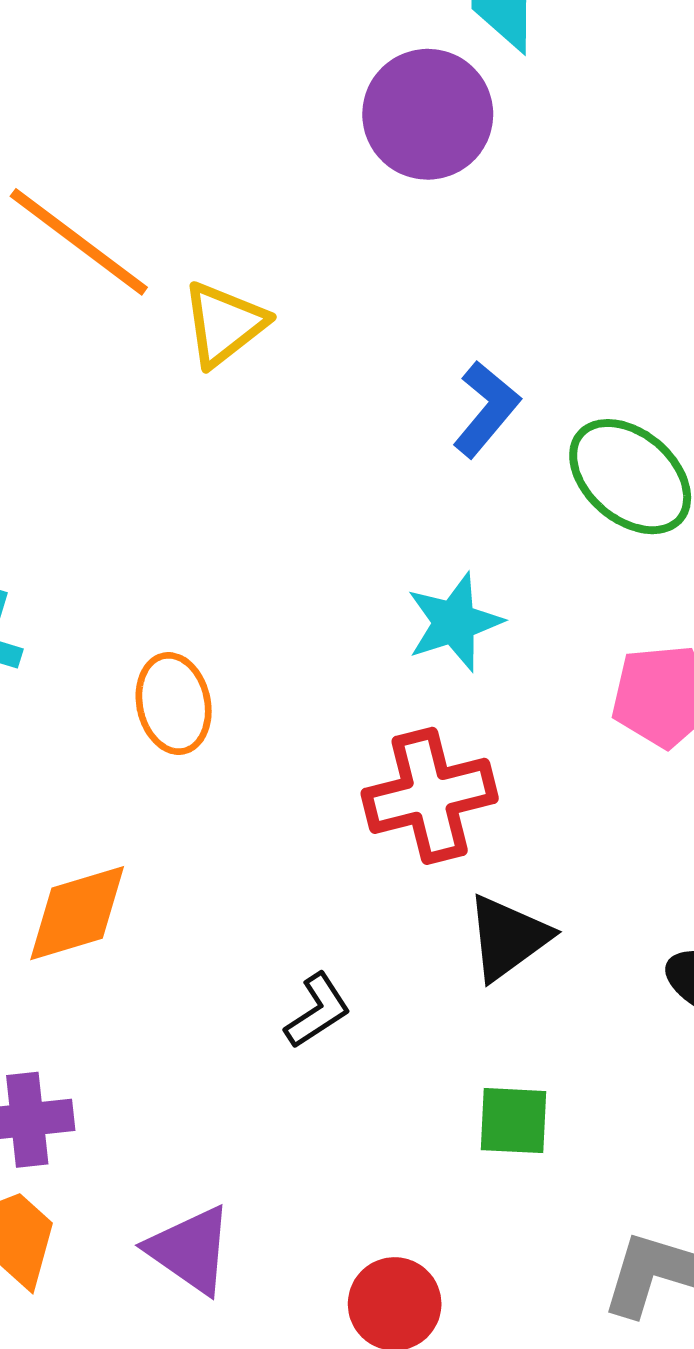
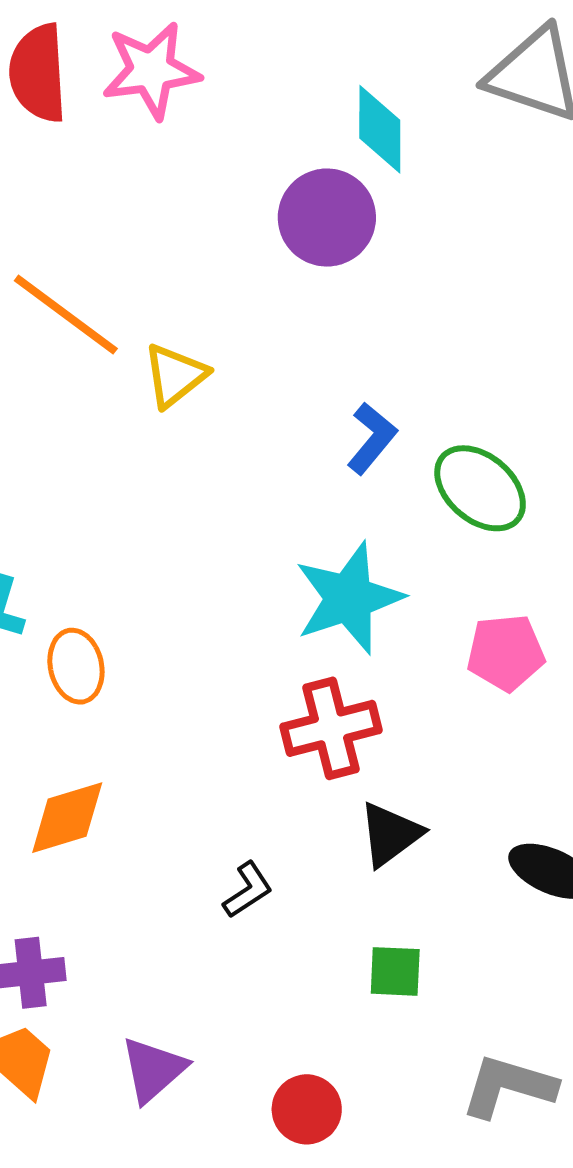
cyan star: (454, 622) -> (349, 598), size x1.5
orange ellipse: (174, 704) -> (76, 666), moved
purple triangle: (190, 1250) -> (153, 1070), turned 44

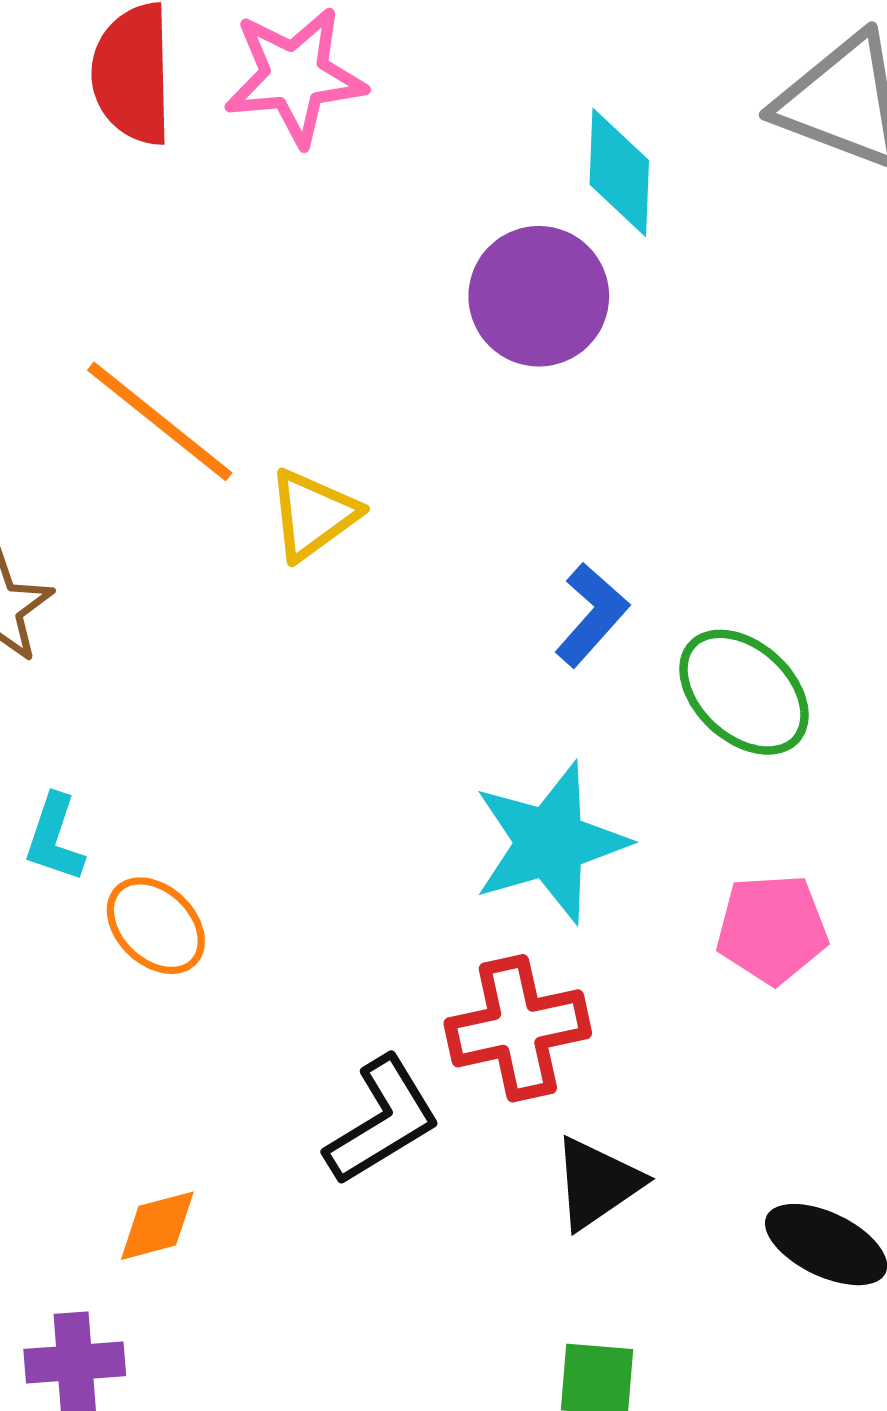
orange ellipse: (76, 666) -> (156, 926), turned -36
orange diamond: (67, 818) -> (157, 1226), moved, size x0.7
black L-shape: (248, 890) -> (382, 1121), moved, size x1.6

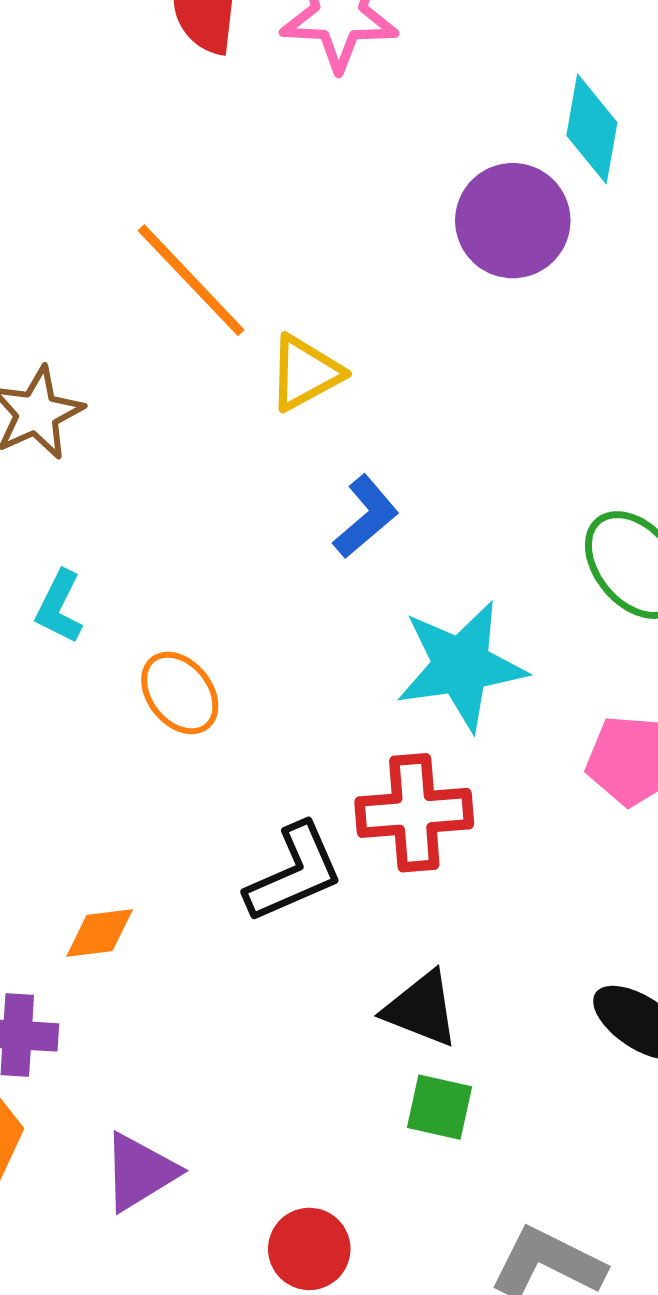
blue L-shape: (592, 615) -> (366, 517), moved
orange ellipse: (156, 926) -> (180, 693), moved
black triangle: (597, 1183) -> (421, 1009), moved, turned 48

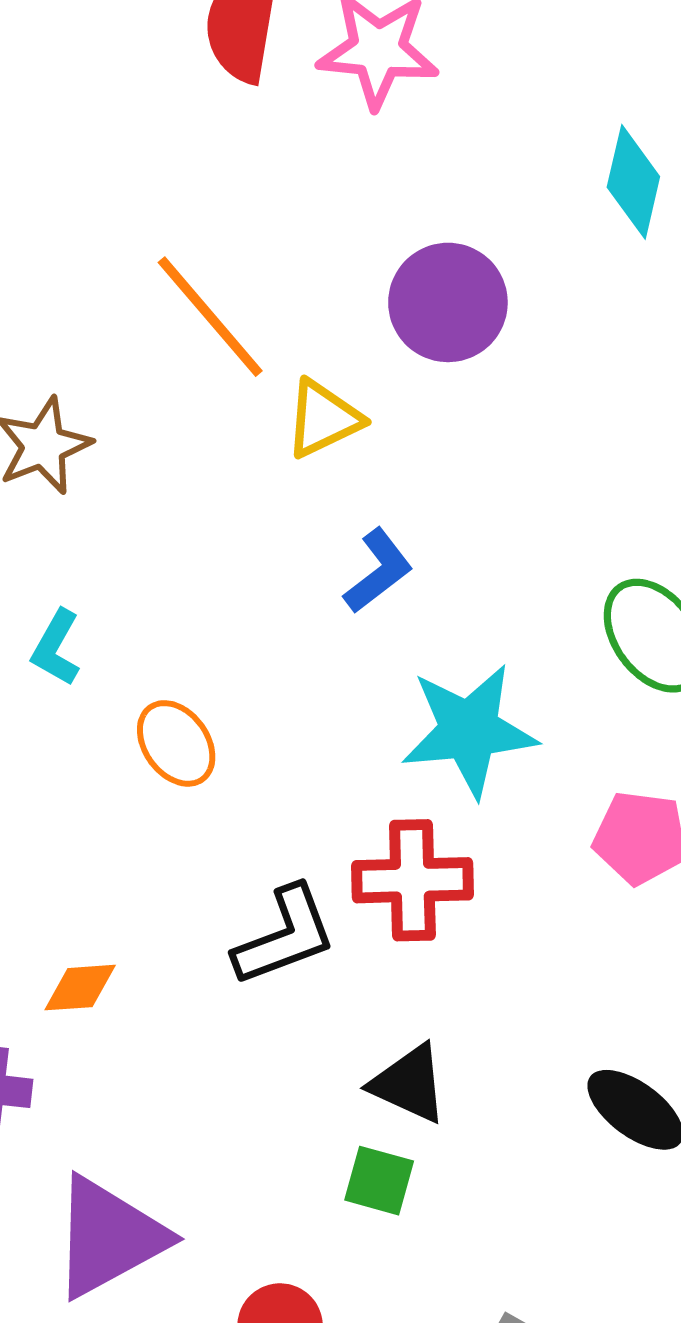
purple circle: (513, 221) -> (448, 302), moved
green square: (439, 1107) -> (379, 1181), moved
purple triangle: (140, 1172) -> (109, 1237), size x1.5

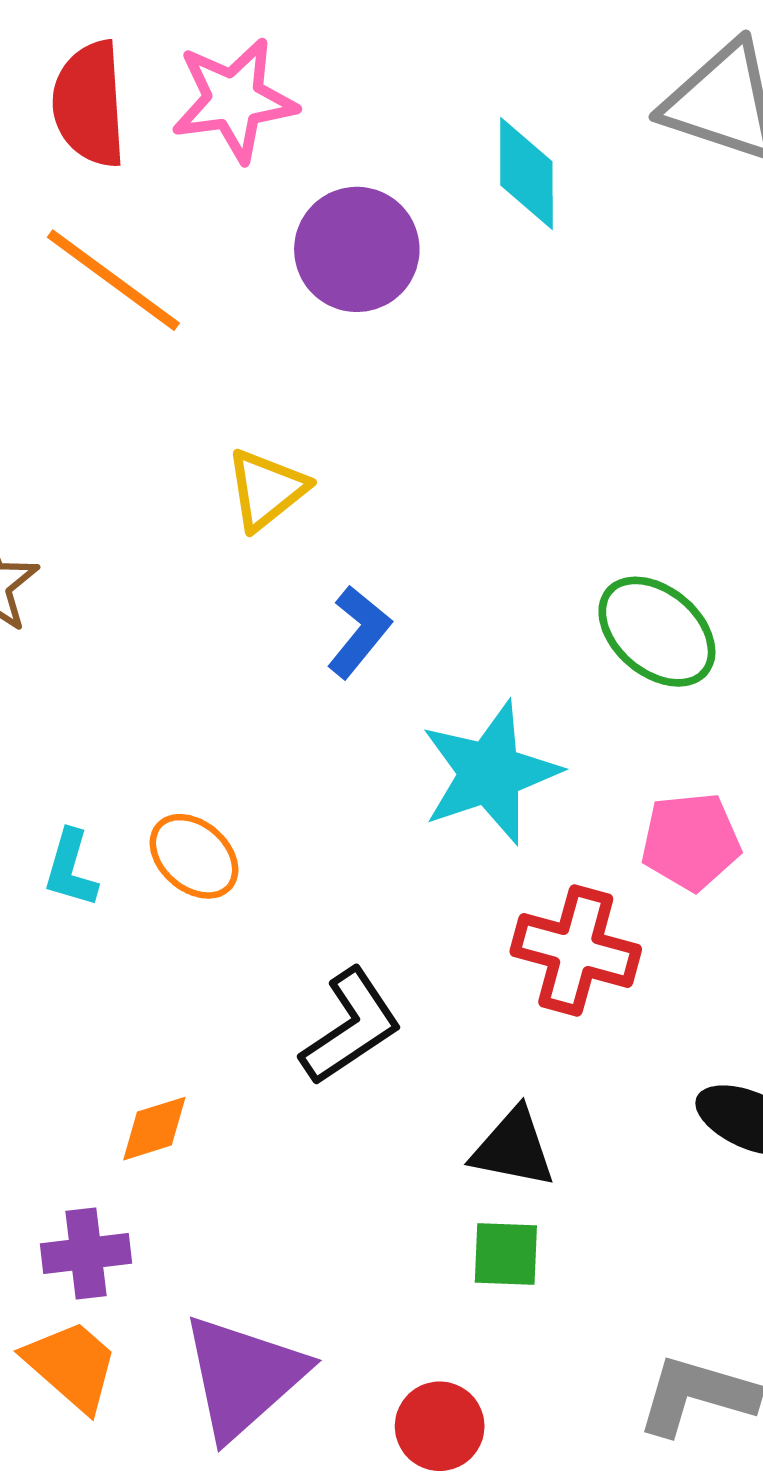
purple circle: (448, 302) -> (357, 249), moved
orange line: (210, 317) -> (113, 280), moved
cyan L-shape: (56, 648) -> (71, 869), moved
red cross: (412, 880) -> (576, 950), moved, turned 30

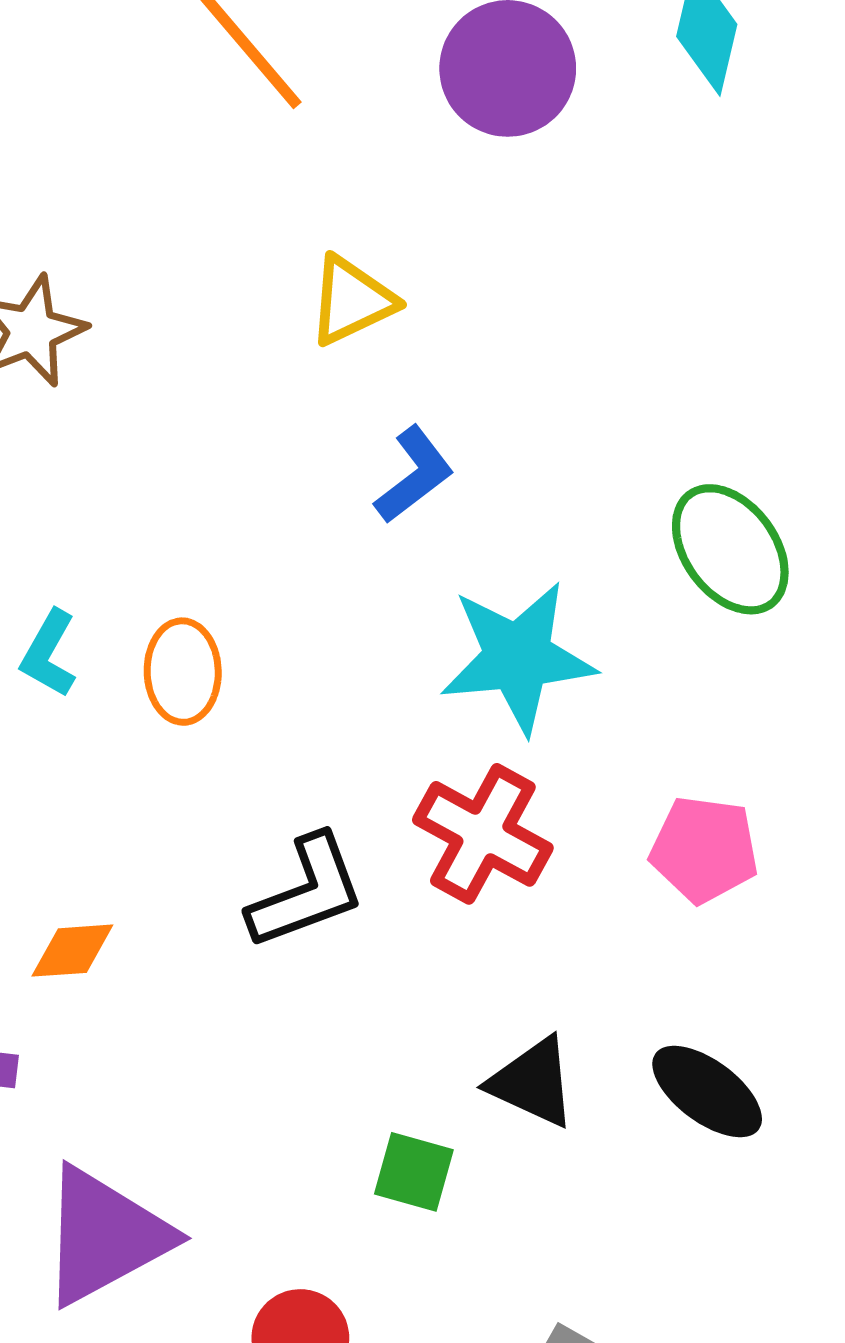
pink pentagon: (691, 841) -> (704, 849), moved
orange ellipse: (194, 856) -> (183, 672), turned 34
red cross: (576, 950) -> (483, 834), moved
black triangle: (513, 1148) -> (533, 1082), moved

